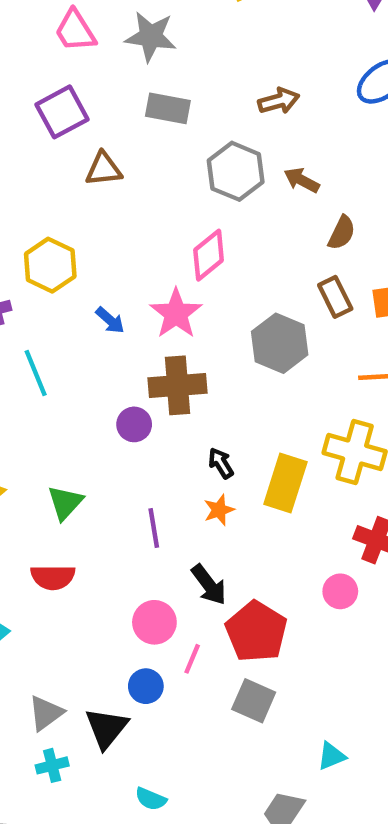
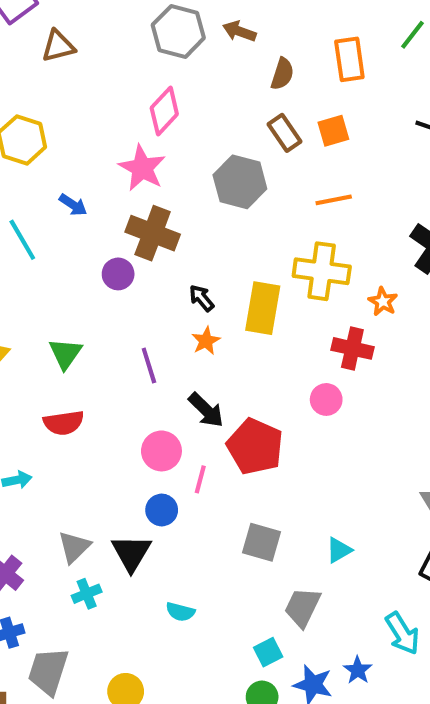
blue arrow: (110, 320) -> (73, 205), moved
brown cross: (177, 385) -> (153, 233), turned 33
gray square: (254, 701) -> (262, 542), moved

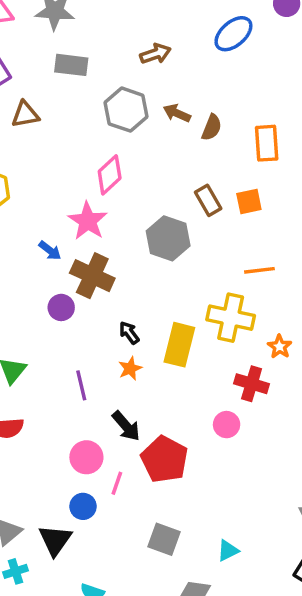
brown semicircle: (282, 74) -> (212, 127), moved
orange line: (334, 200) -> (259, 270), moved
blue arrow: (73, 205) -> (50, 251), moved

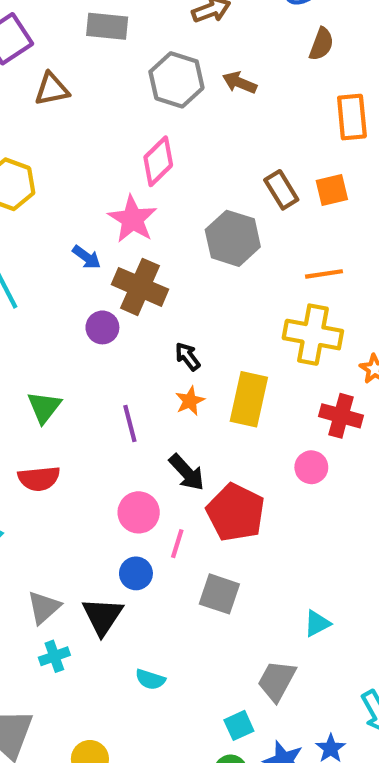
brown semicircle: (212, 127) -> (321, 44), moved
orange line: (259, 270) -> (324, 274), moved
yellow rectangle: (179, 345) -> (249, 399), moved
gray square: (164, 539) -> (219, 594), moved

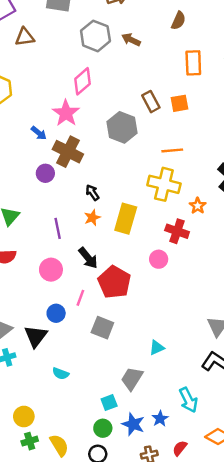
pink circle: (139, 512) -> (51, 270), moved

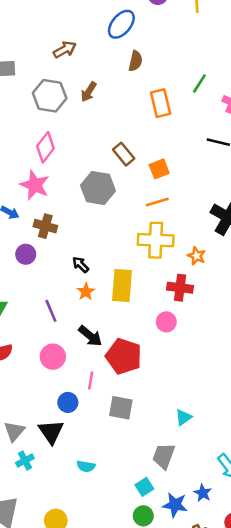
brown arrow: (131, 40) -> (89, 92), turned -72
orange square: (180, 103) -> (159, 169), moved
brown cross: (68, 152) -> (45, 226), size x0.7

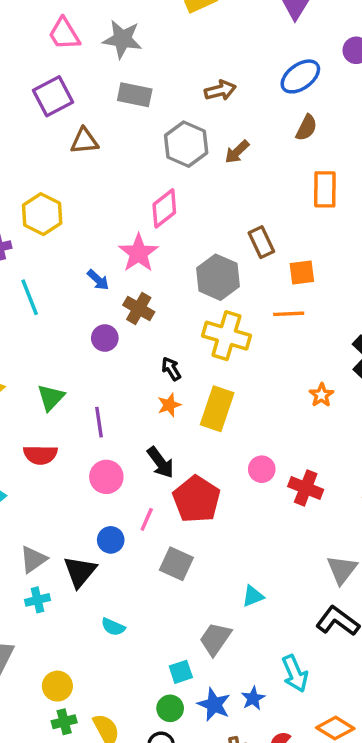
yellow cross: (156, 240) -> (226, 336), moved
red cross: (180, 288) -> (306, 488), moved
purple line: (51, 311) -> (99, 422), moved

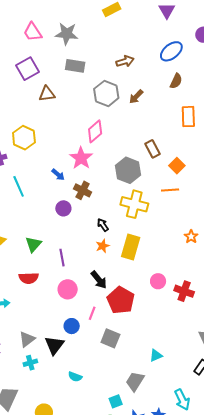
orange square: (302, 273) -> (177, 166), turned -35

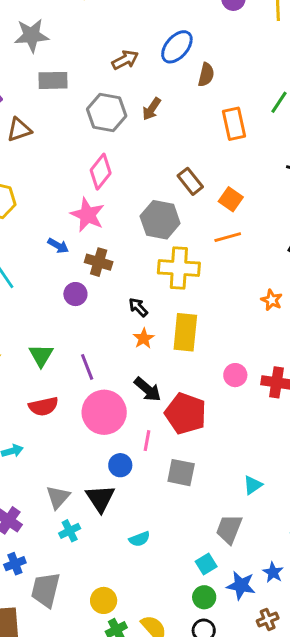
blue ellipse: (171, 51) -> (177, 47), moved
pink circle: (68, 289) -> (104, 412), size x1.5
cyan semicircle: (75, 377) -> (139, 539), turned -32

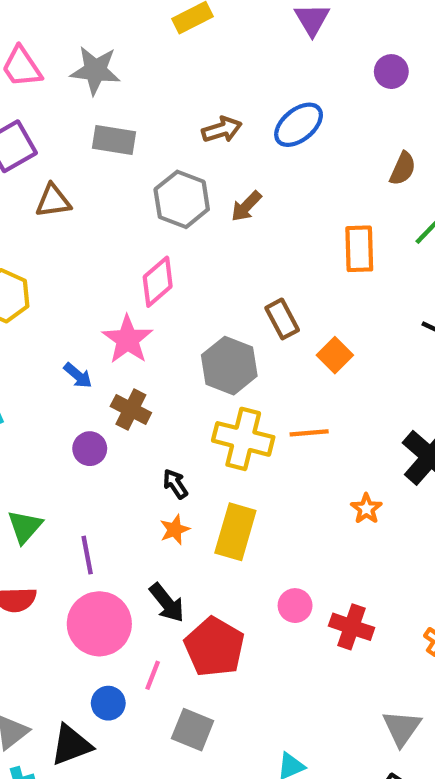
brown semicircle: (206, 75) -> (403, 169), moved
orange line: (228, 237) -> (309, 433), moved
black triangle: (100, 498) -> (71, 745), turned 32

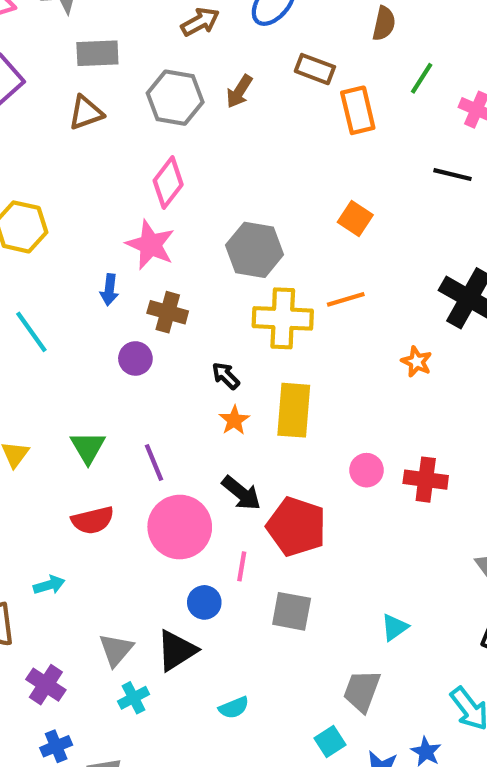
brown triangle: (53, 201) -> (86, 113), moved
brown rectangle: (282, 319) -> (315, 69), moved, turned -30
blue arrow: (78, 376) -> (109, 290), turned 68

